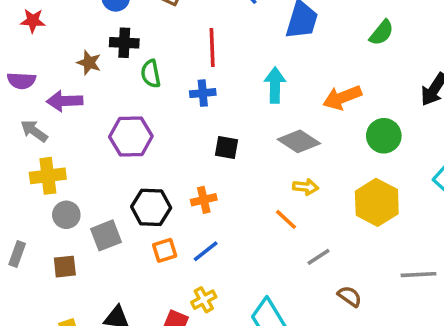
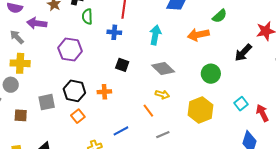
orange arrow: (342, 97) -> (198, 35), moved
gray circle: (66, 215) -> (11, 85), moved
orange square: (165, 250) -> (78, 116), turned -32
blue line: (206, 251) -> (121, 131), moved

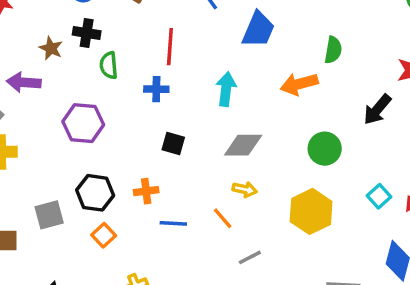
green semicircle: (220, 16) -> (333, 50), turned -35
gray diamond: (163, 69) -> (243, 145), turned -40
blue line: (121, 131) -> (173, 223), moved, turned 35

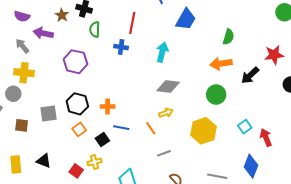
orange arrow: (299, 84) -> (221, 64), moved
black square: (173, 143) -> (102, 140), moved, turned 32
yellow arrow: (245, 189) -> (166, 113), turned -40

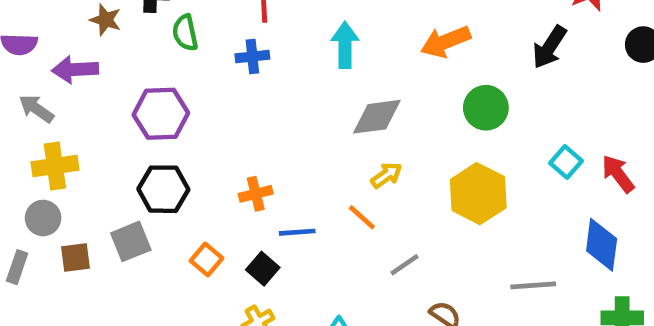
orange arrow: (221, 64) -> (446, 42), moved
black hexagon: (77, 104) -> (163, 189), moved
brown square: (22, 125) -> (76, 258), moved

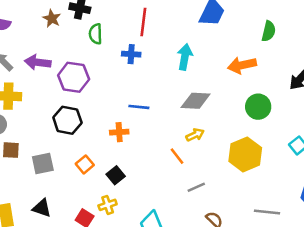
purple arrow: (75, 69) -> (38, 62), moved
blue line: (297, 232) -> (139, 107), moved
gray square: (131, 241) -> (43, 164), moved

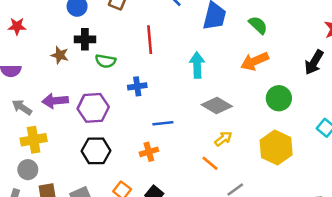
green semicircle: (269, 31) -> (258, 25), moved, turned -48
green semicircle: (96, 34) -> (106, 61), turned -66
blue cross: (131, 54) -> (137, 86), moved
gray diamond: (196, 101) -> (217, 105), turned 40

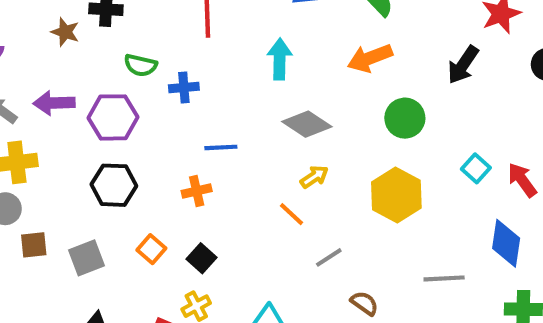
green semicircle: (106, 61) -> (141, 65), moved

